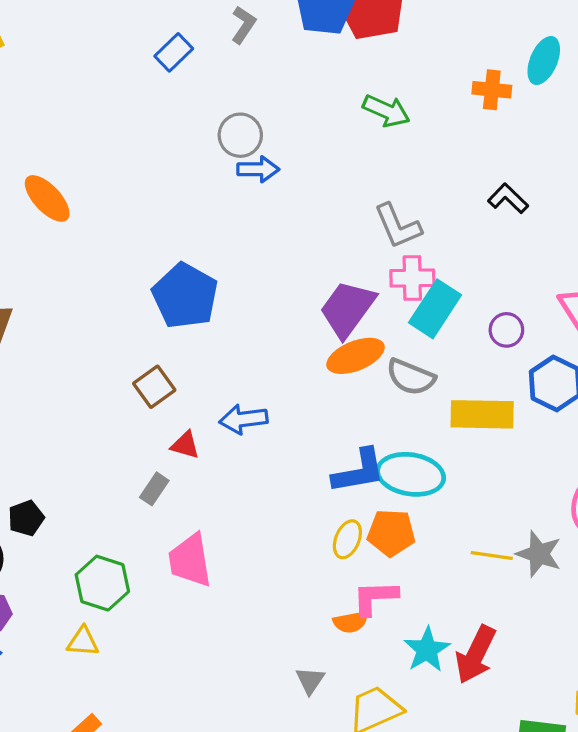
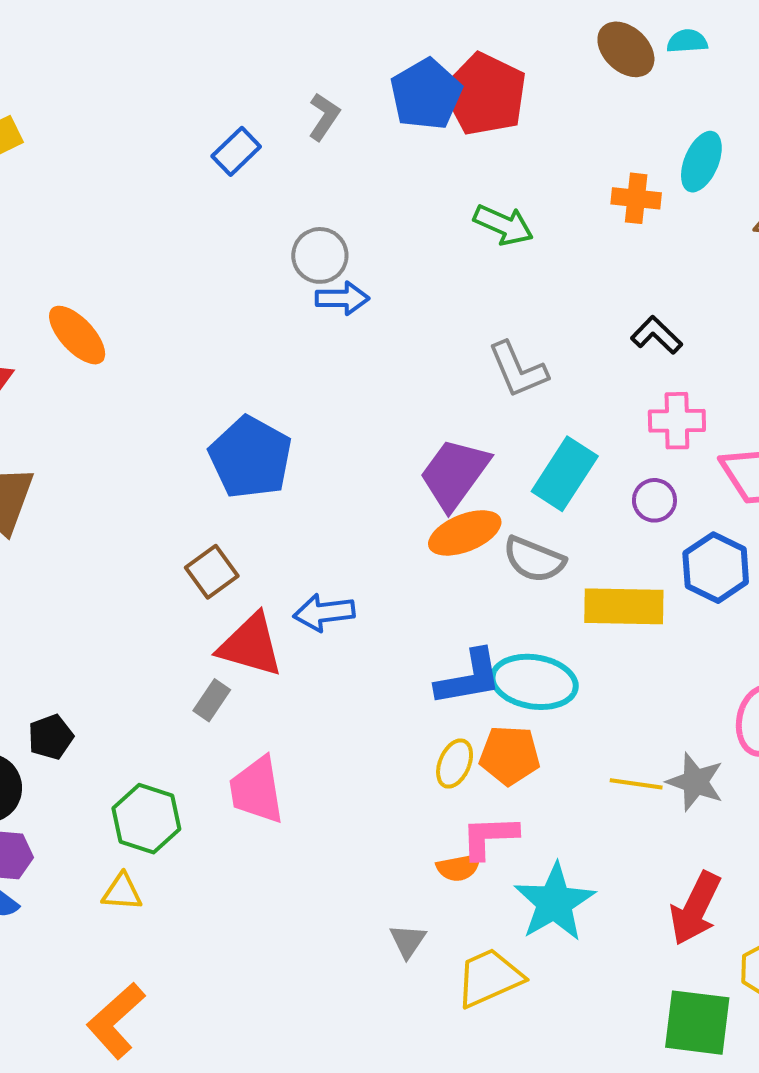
pink cross: (412, 278) -> (677, 421), moved
red triangle: (185, 445) -> (251, 645), size x1.8
cyan star: (427, 650) -> (555, 902), size x1.4
red arrow: (476, 655) -> (695, 908), moved

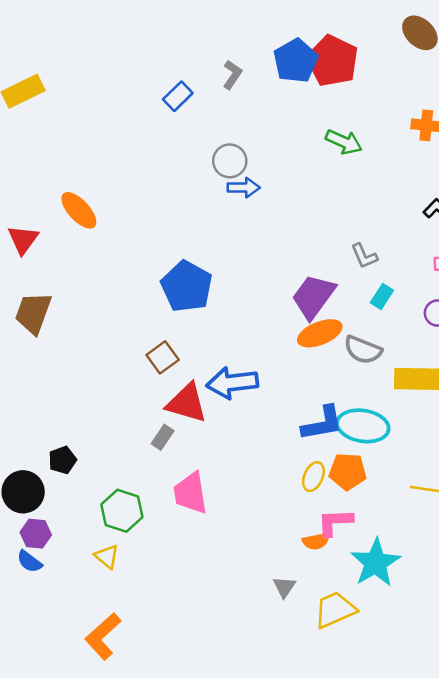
gray L-shape: (518, 370) -> (364, 256), moved, size x0.7
cyan rectangle: (565, 474) -> (382, 297), size x0.6
blue arrow: (324, 613) -> (232, 383), size x1.4
yellow triangle: (122, 892) -> (107, 556), turned 36

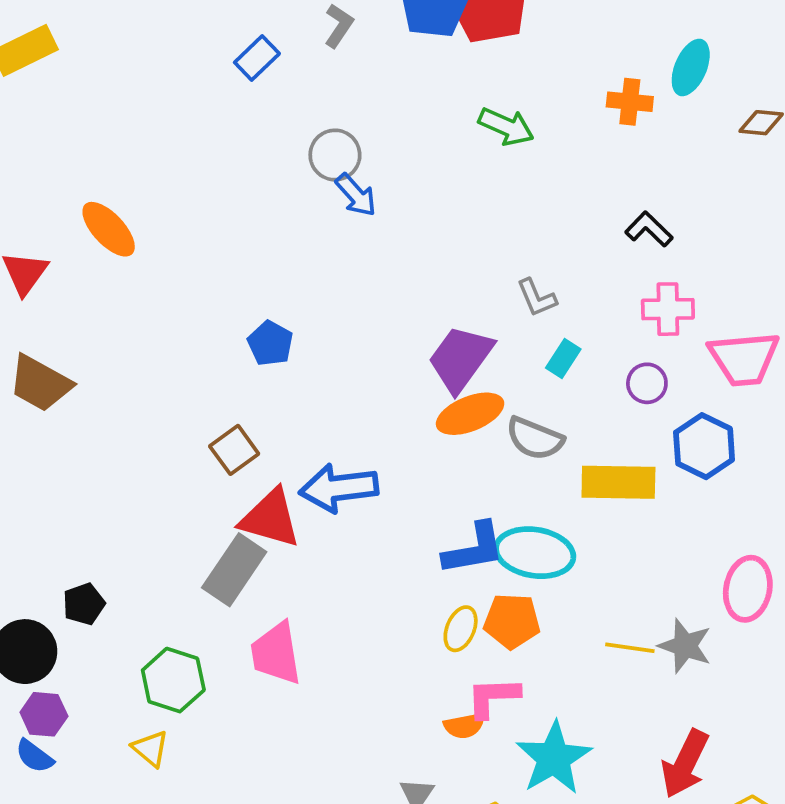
blue arrow: (244, 188) -> (356, 195), turned 48
blue pentagon: (187, 286) -> (270, 343), size x0.6
brown trapezoid: (33, 313) -> (40, 383), turned -81
gray rectangle: (163, 437) -> (234, 570), size x1.8

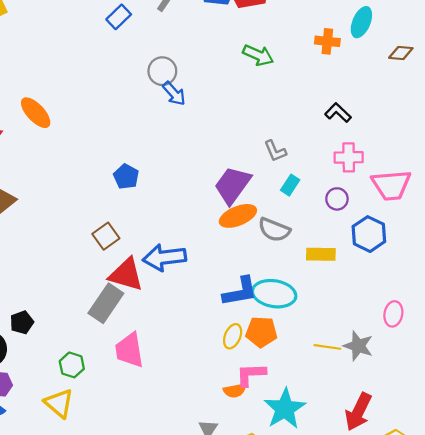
yellow rectangle: (618, 482) -> (321, 254), size x0.7
pink ellipse: (748, 589) -> (393, 314), size x0.7
green hexagon: (173, 680) -> (72, 365), size x0.7
yellow triangle: (150, 749) -> (59, 403), size x1.4

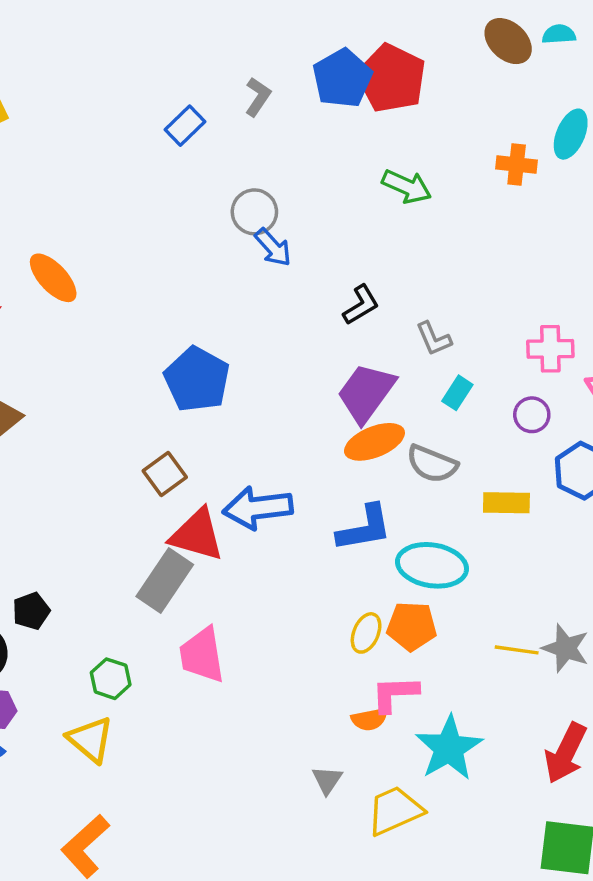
black L-shape: (338, 113) -> (361, 305), moved, turned 105
blue pentagon: (126, 177) -> (197, 379), size x1.6
blue L-shape: (240, 292) -> (364, 528), moved

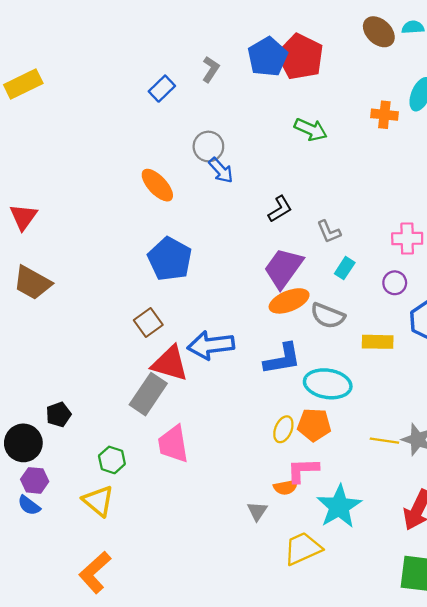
orange ellipse: (53, 278) -> (157, 185), moved
gray triangle: (327, 780) -> (257, 511), moved

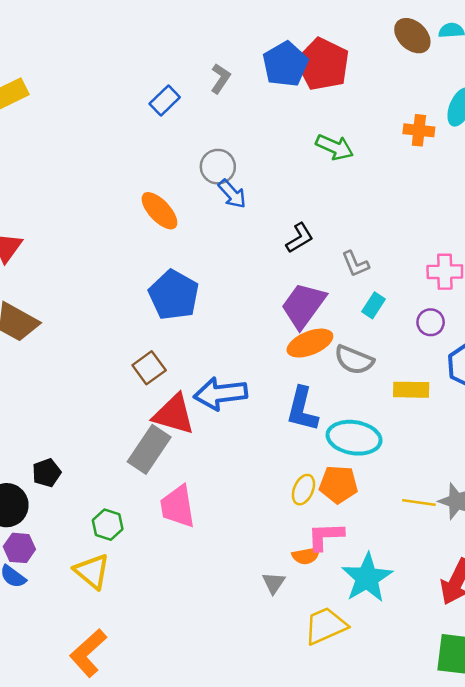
blue L-shape: (282, 359) -> (302, 409), turned 114

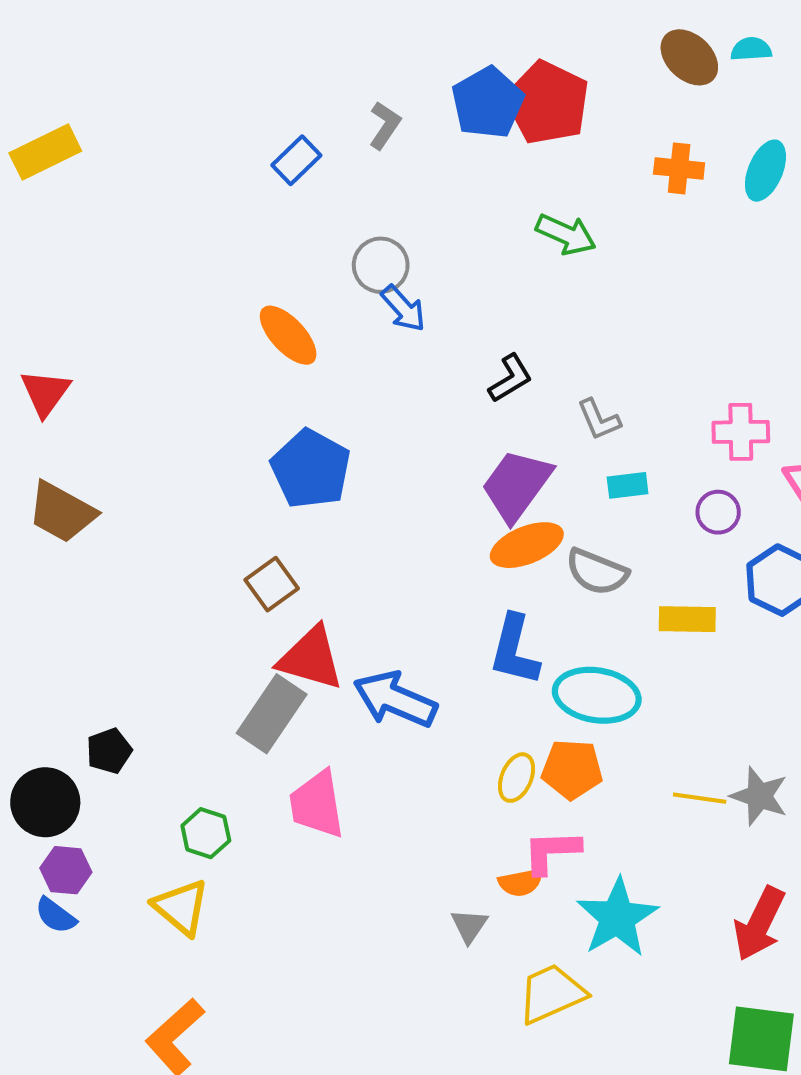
orange cross: (419, 130) -> (679, 168), moved
cyan rectangle: (373, 305) -> (628, 485), turned 50
blue arrow: (220, 394) -> (395, 699), moved, turned 30

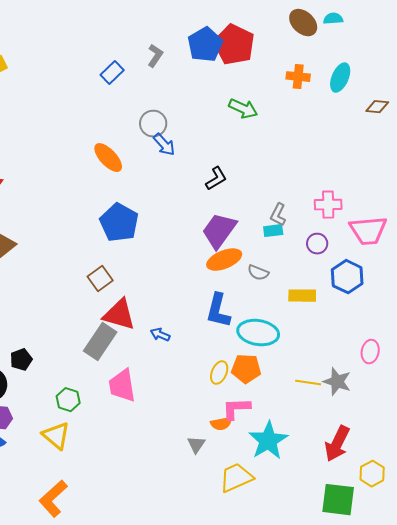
gray L-shape: (599, 420) -> (278, 215), moved, turned 50
gray semicircle: (597, 572) -> (258, 273), size x0.7
blue arrow: (395, 699) -> (160, 335), size x0.5

